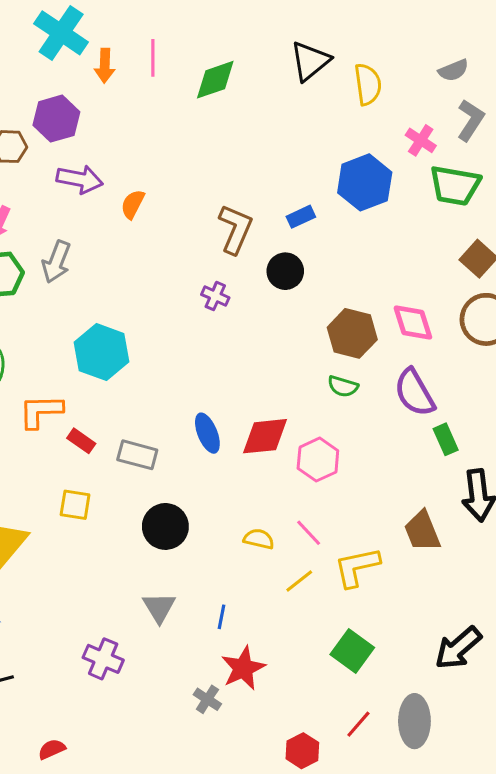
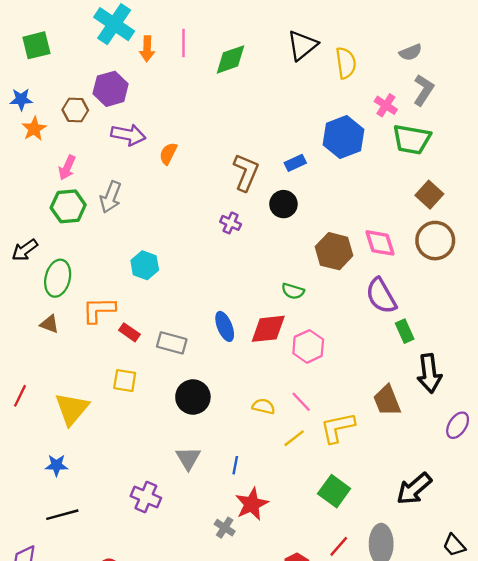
cyan hexagon: (102, 352) -> (145, 265), size x0.7
green semicircle: (343, 386) -> (293, 291), moved

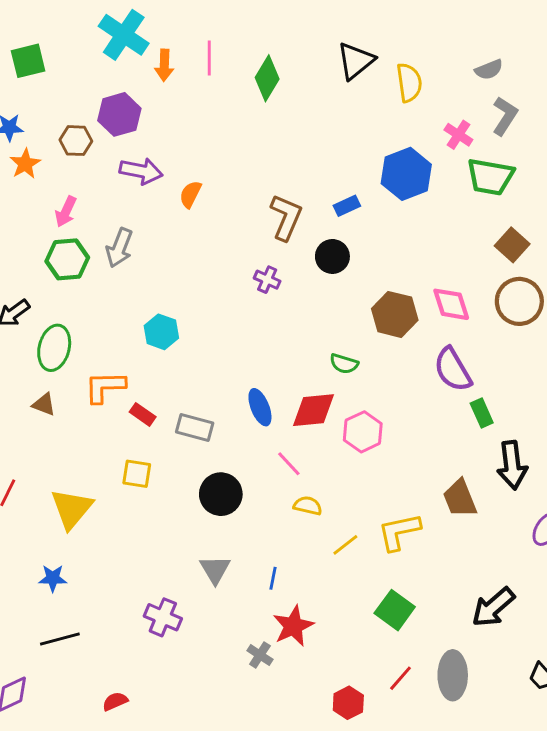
green diamond: (231, 59) -> (267, 78), turned -40
pink line: (301, 402) -> (289, 464), moved

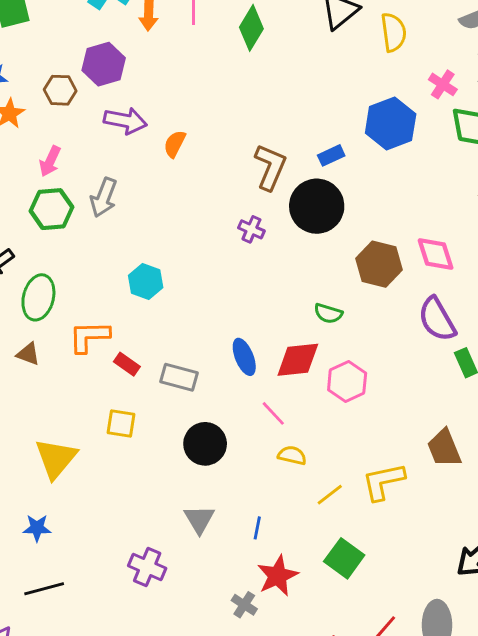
black circle: (332, 256) -> (317, 206), size x1.6
green square: (395, 610) -> (344, 558), moved

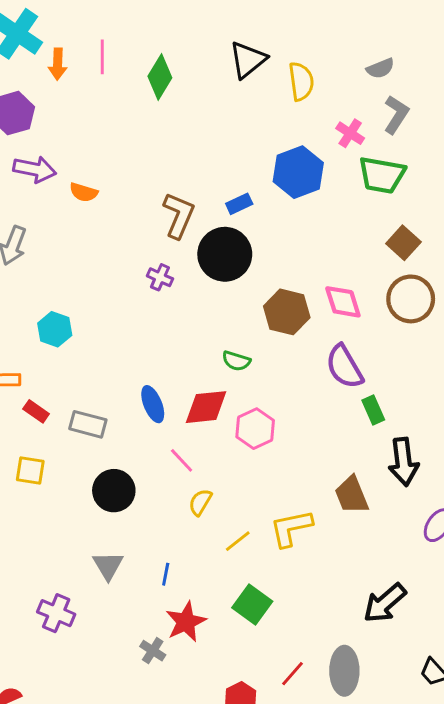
orange semicircle: (175, 144) -> (84, 192), turned -100
yellow semicircle: (292, 455) -> (200, 502), turned -72

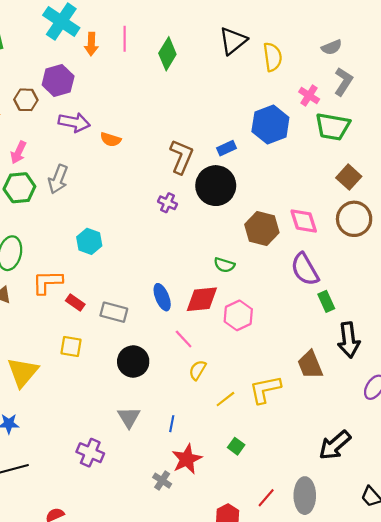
green square: (252, 604) -> (236, 446), size x0.6

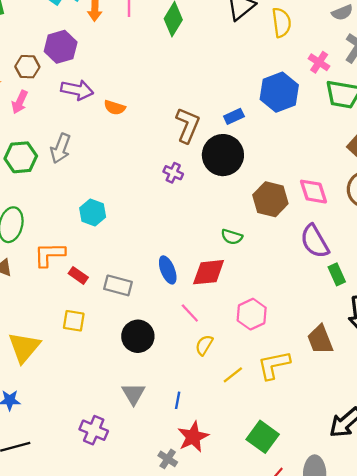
pink arrow: (18, 152) -> (20, 102), moved
pink hexagon: (238, 315) -> (252, 314), moved
green square: (236, 446) -> (263, 437), moved, size x1.8

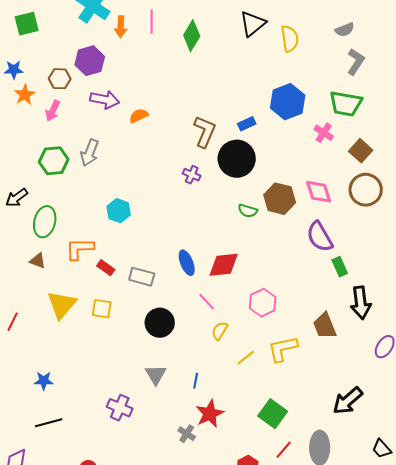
pink cross: (319, 62) -> (324, 133), moved
orange semicircle: (115, 108) -> (139, 116), turned 138
green semicircle: (232, 237) -> (248, 211), moved
yellow triangle: (24, 347) -> (62, 305), moved

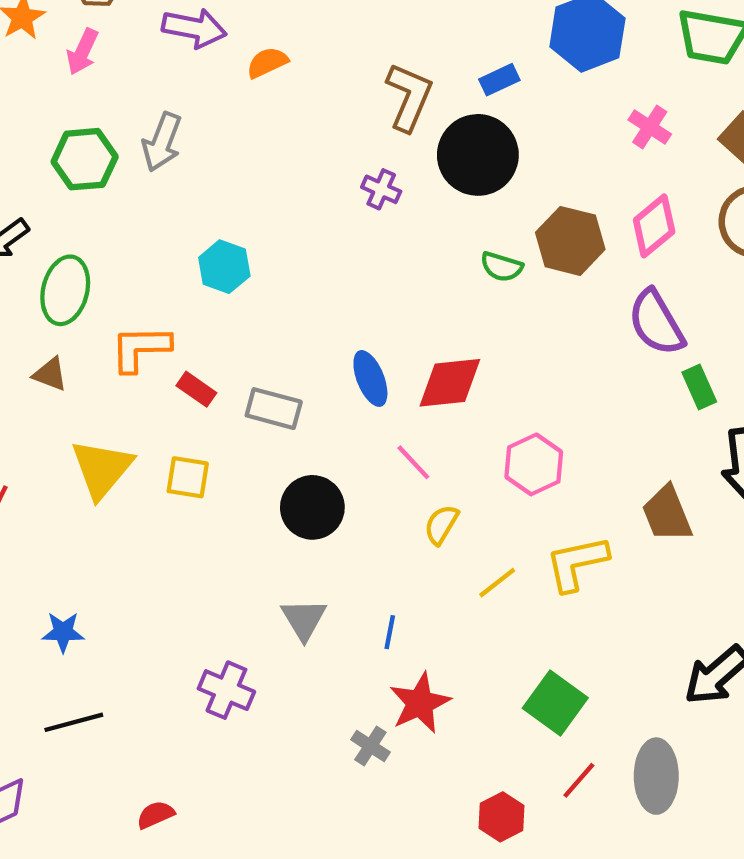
pink cross: (324, 133) -> (650, 127), moved
pink diamond: (319, 192) -> (654, 226), turned 68

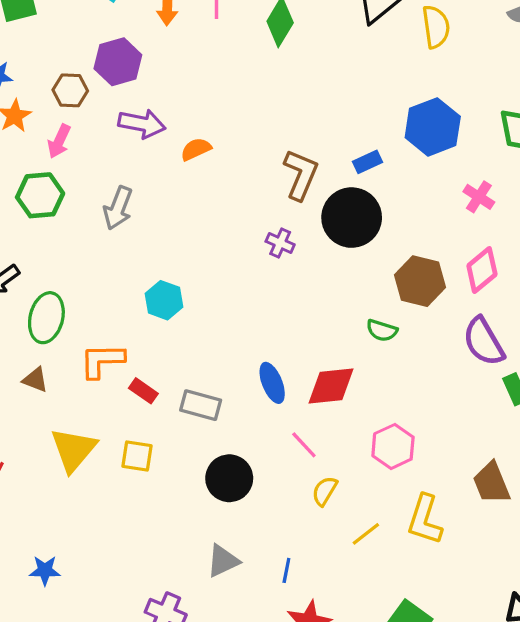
green hexagon: (85, 159) -> (40, 195), moved
green semicircle: (502, 267) -> (382, 330), moved
yellow L-shape: (577, 563) -> (425, 520), turned -60
gray triangle: (304, 619) -> (223, 561), turned 36

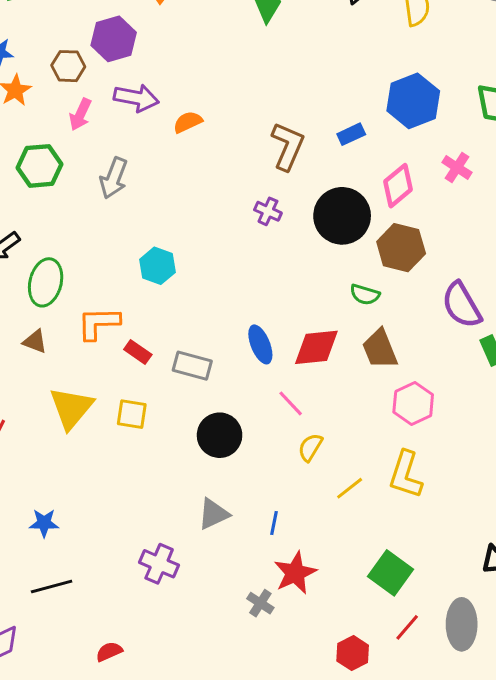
pink arrow: (59, 141) -> (80, 114), moved
black circle: (352, 218) -> (342, 216), moved
pink diamond: (482, 270) -> (398, 186), moved
pink hexagon: (393, 446) -> (413, 403), moved
brown trapezoid: (492, 483) -> (380, 349), moved

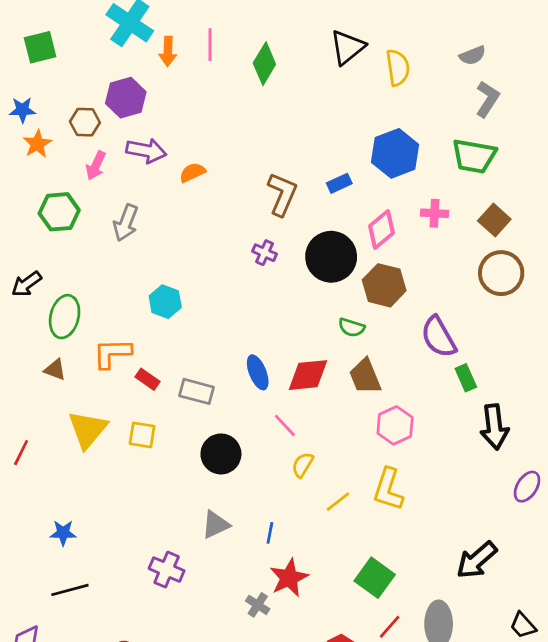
pink cross: (457, 167) -> (434, 213), turned -30

